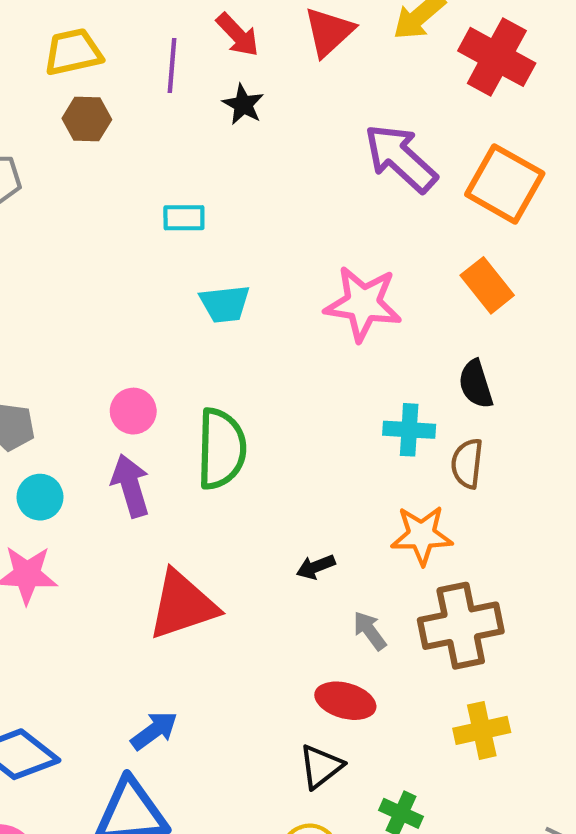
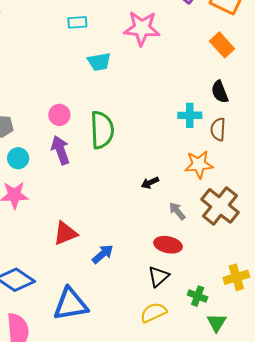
pink star: (363, 304) -> (142, 28), moved
red triangle: (183, 605) -> (65, 233), moved, size x0.7
brown cross: (461, 626) -> (220, 206), turned -36
yellow cross: (482, 730) -> (236, 277), moved
blue arrow: (154, 731) -> (103, 254), moved

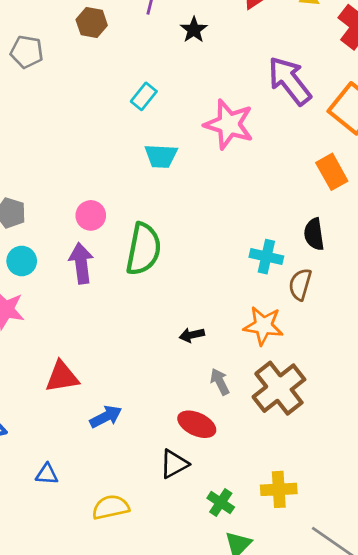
cyan rectangle: (77, 22) -> (144, 96), turned -60
blue triangle: (70, 304) -> (47, 474), size x0.5
yellow semicircle: (154, 312) -> (111, 507), moved

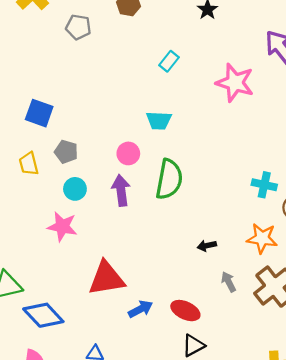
cyan trapezoid: (161, 156) -> (159, 121), moved
red triangle: (62, 377) -> (106, 278), size x1.4
red ellipse: (197, 424) -> (185, 311), moved

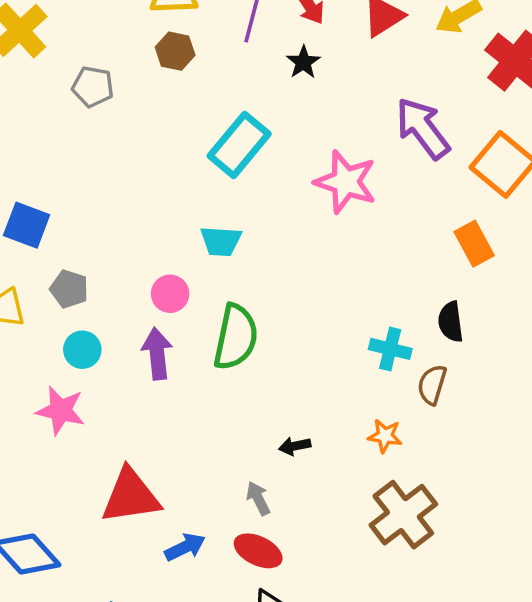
cyan rectangle: (169, 61) -> (239, 145), size x1.8
orange star: (262, 238) -> (385, 436), size x0.7
gray arrow: (229, 282) -> (258, 498), moved

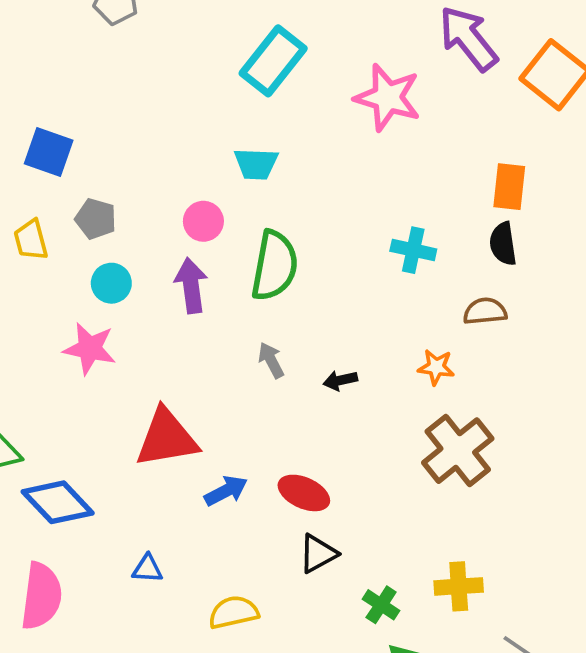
orange rectangle: (474, 244) -> (509, 187), moved, turned 36
cyan cross: (390, 349) -> (413, 250), moved
brown semicircle: (432, 385) -> (485, 311), turned 69
gray arrow: (258, 498) -> (271, 360), moved

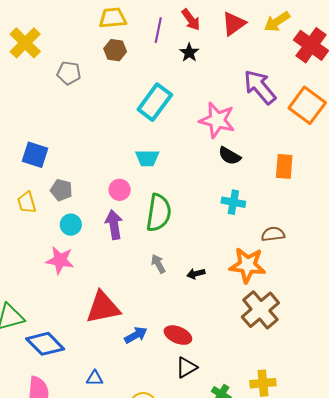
black semicircle: (503, 244) -> (230, 156), moved, turned -50
orange star: (436, 367) -> (247, 265), size x1.8

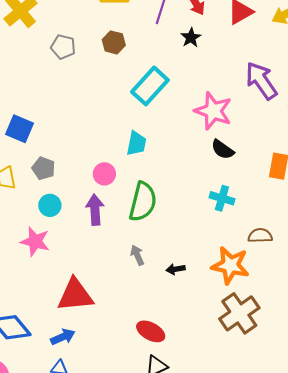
brown hexagon: (115, 50) -> (114, 42), moved
cyan trapezoid: (147, 158) -> (136, 143), turned -85
blue arrow: (136, 335) -> (63, 337), moved

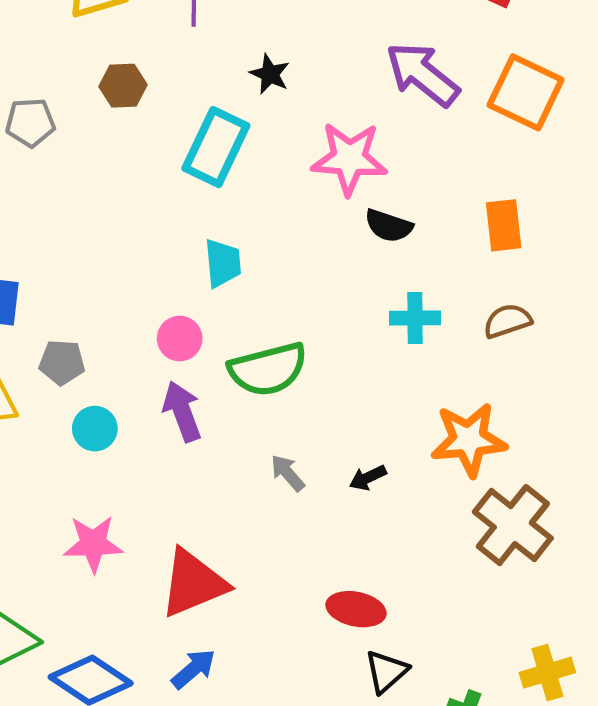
black star: (191, 38) -> (270, 74), moved
green semicircle: (143, 202) -> (268, 369), turned 78
brown semicircle: (260, 236) -> (507, 321), moved
pink star: (35, 241) -> (93, 544), moved

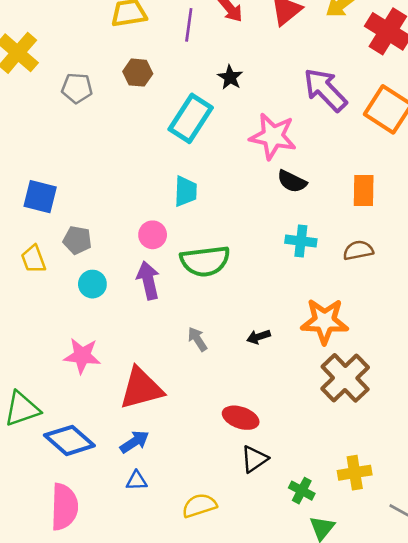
gray arrow: (288, 473) -> (197, 339), moved

